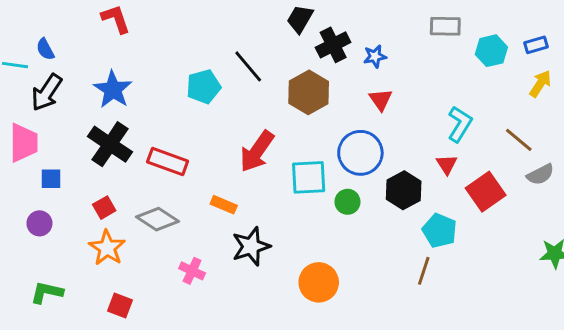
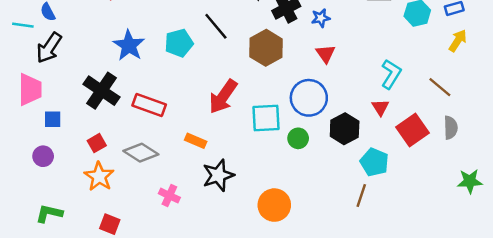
blue star: (113, 90) -> (129, 45), moved
gray semicircle: (540, 174) -> (451, 128), moved, turned -65

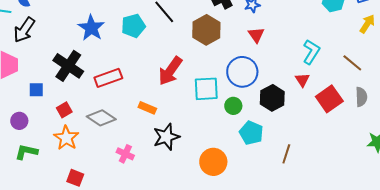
red rectangle: (149, 105) -> (108, 78), turned -40
blue square: (53, 119) -> (36, 90), moved
cyan pentagon: (374, 162) -> (251, 133), moved
green L-shape: (49, 213) -> (26, 152), moved

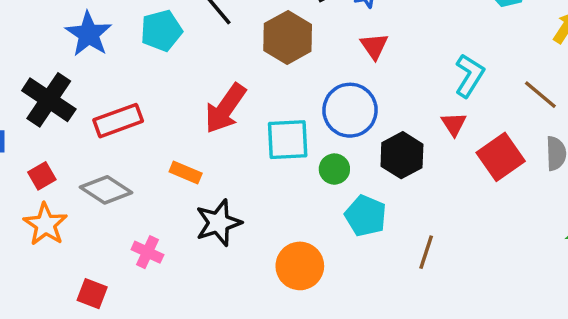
red square: (75, 178) -> (92, 294), moved

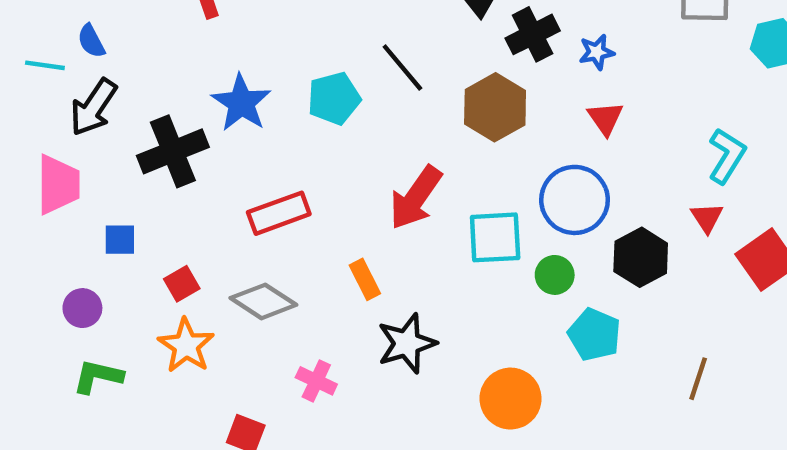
black cross: (49, 100) -> (173, 151), moved, turned 34
orange rectangle: (186, 172) -> (365, 279), turned 40
brown line: (426, 252) -> (698, 379), moved

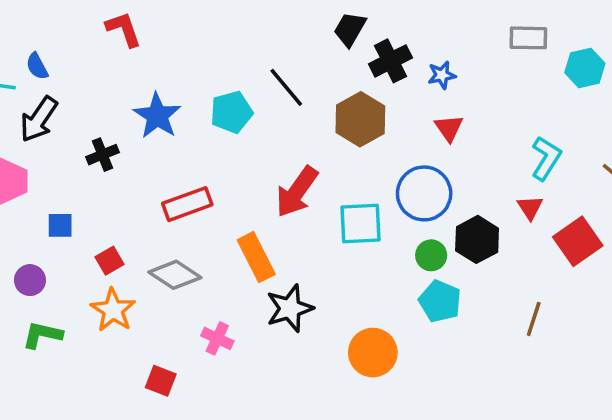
black cross: (173, 151) -> (102, 155), size x0.6
green circle: (555, 275) -> (431, 255), moved
orange rectangle: (365, 279) -> (256, 257), size x1.5
brown line: (698, 379) -> (534, 319), moved

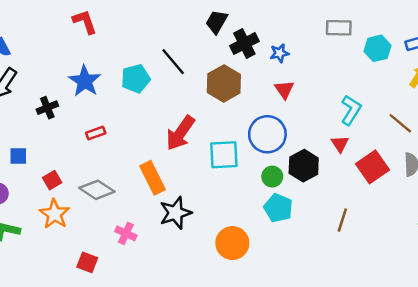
red L-shape: (124, 29) -> (85, 22), moved
red rectangle: (187, 204) -> (96, 133), moved, size x0.6

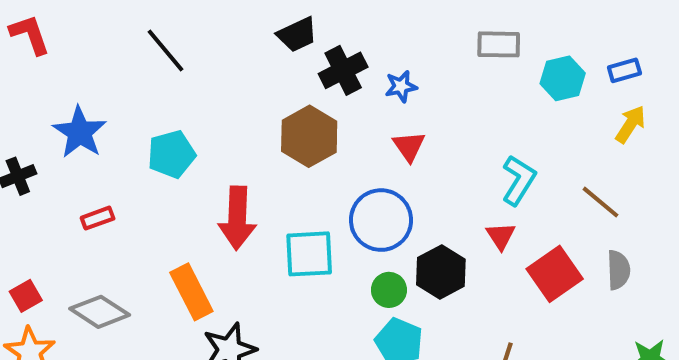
red L-shape: (85, 22) -> (30, 34), moved
black trapezoid: (217, 22) -> (297, 34), turned -145
black line: (173, 62) -> (165, 50), moved
cyan pentagon: (136, 79) -> (171, 154), moved
red arrow: (180, 133) -> (237, 218), turned -33

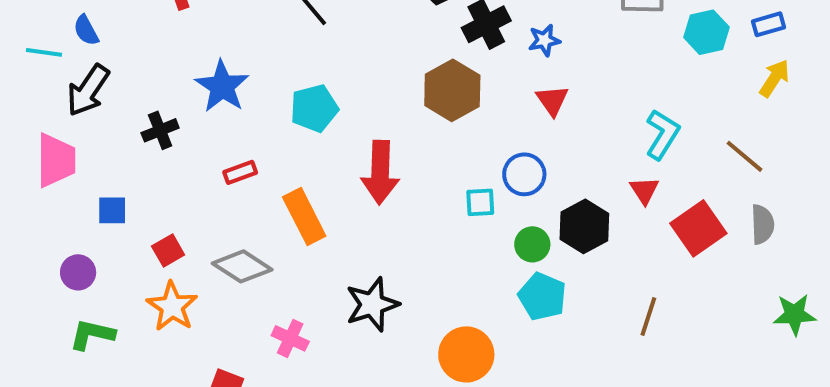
blue circle: (381, 220) -> (524, 174), size x0.7
cyan square: (309, 254) -> (480, 202), moved, size x0.6
orange rectangle: (191, 292) -> (304, 216), moved

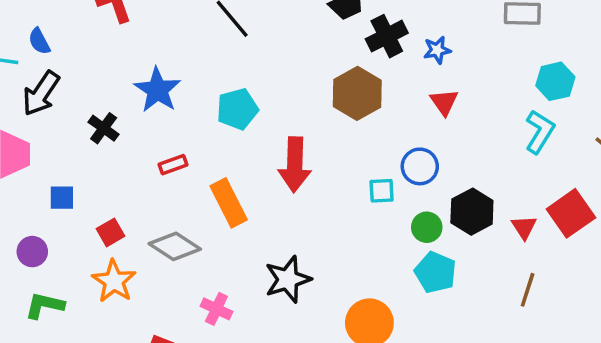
cyan hexagon: (706, 32) -> (555, 81), moved
black cross: (160, 130) -> (104, 128), turned -32
red triangle: (644, 190) -> (524, 227), moved

